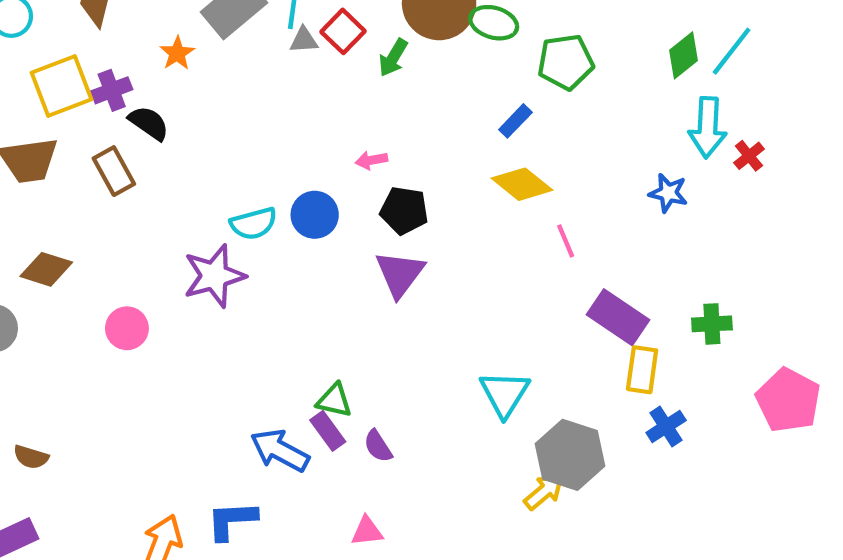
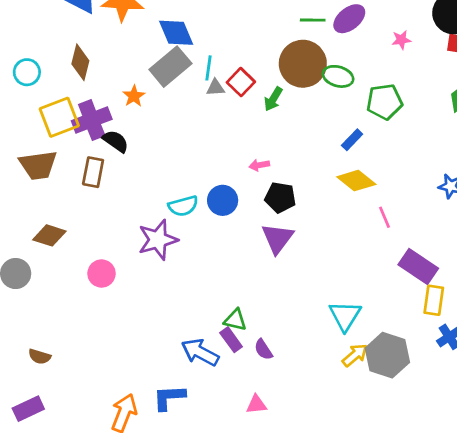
purple cross: (112, 90) -> (92, 120), size x1.5
brown rectangle: (114, 171) -> (93, 172), turned 40
yellow arrow: (544, 492) -> (355, 355), moved

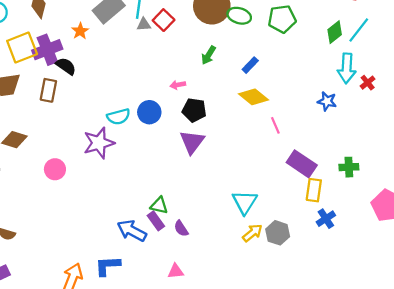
green arrow: (273, 99) -> (209, 55), moved
green pentagon: (384, 102) -> (282, 19), moved
gray hexagon: (387, 355) -> (278, 233), size x0.7

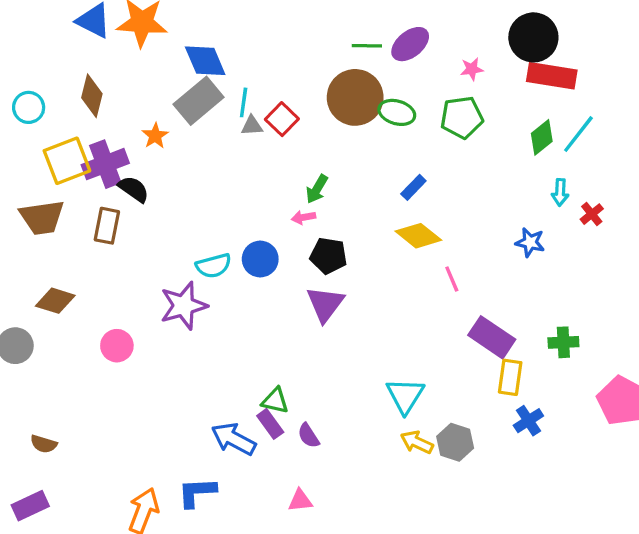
green arrow: (209, 55) -> (317, 189), moved
cyan arrow: (347, 68) -> (560, 192), size x0.6
yellow arrow: (252, 233) -> (417, 442), turned -115

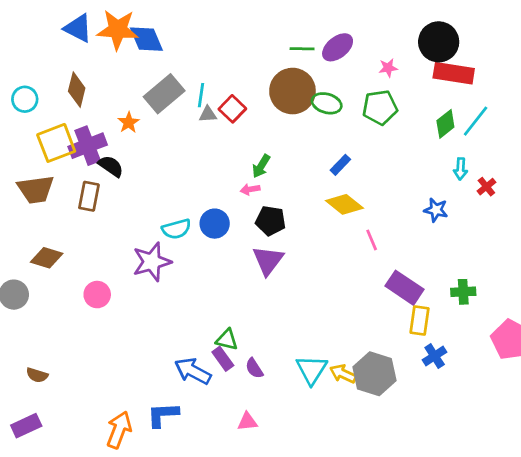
blue diamond: (205, 61) -> (146, 39), moved
cyan triangle: (405, 396) -> (312, 370), moved
gray hexagon: (455, 442) -> (374, 374), size x1.4

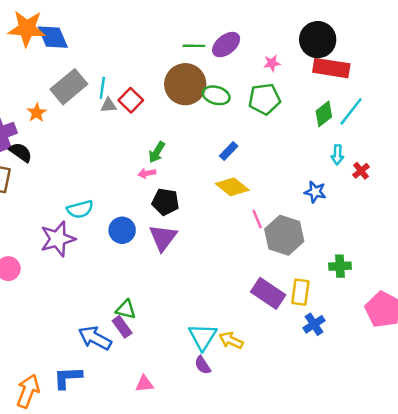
blue circle: (215, 224) -> (122, 230), moved
purple rectangle: (404, 288) -> (268, 293), moved
purple semicircle: (254, 368) -> (203, 365), moved
gray hexagon: (374, 374) -> (284, 235), moved

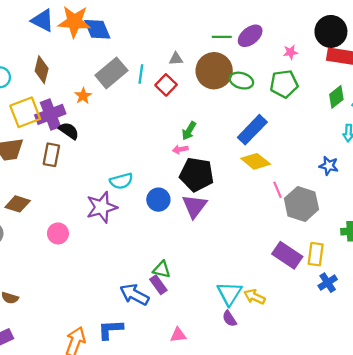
gray triangle: (108, 105) -> (176, 59), moved
blue rectangle: (229, 151) -> (252, 130), size x1.8
black pentagon: (165, 202) -> (197, 174), size x1.4

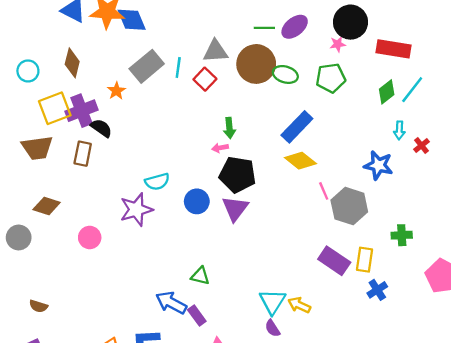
black circle: (331, 31) -> (350, 22), moved
gray triangle: (176, 59) -> (215, 51), size x1.6
green arrow: (189, 131) -> (229, 128), turned -36
blue star: (329, 166) -> (378, 165), size x1.4
purple rectangle: (158, 285) -> (197, 316), moved

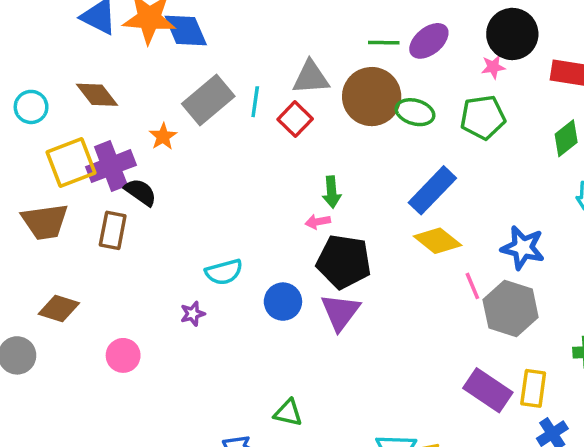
brown diamond: (72, 63) -> (97, 95), turned -52
blue star: (378, 165) -> (523, 248), moved
purple star: (136, 210) -> (193, 314), size x0.5

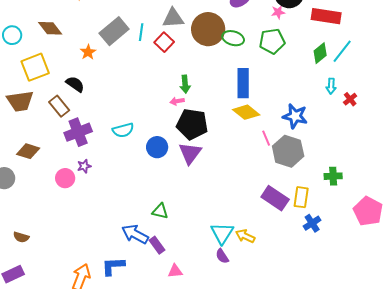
purple cross: (111, 166) -> (78, 132), moved
blue rectangle: (432, 190) -> (243, 83), turned -44
brown rectangle: (113, 230) -> (59, 106), turned -50
purple star: (193, 314) -> (84, 166), moved

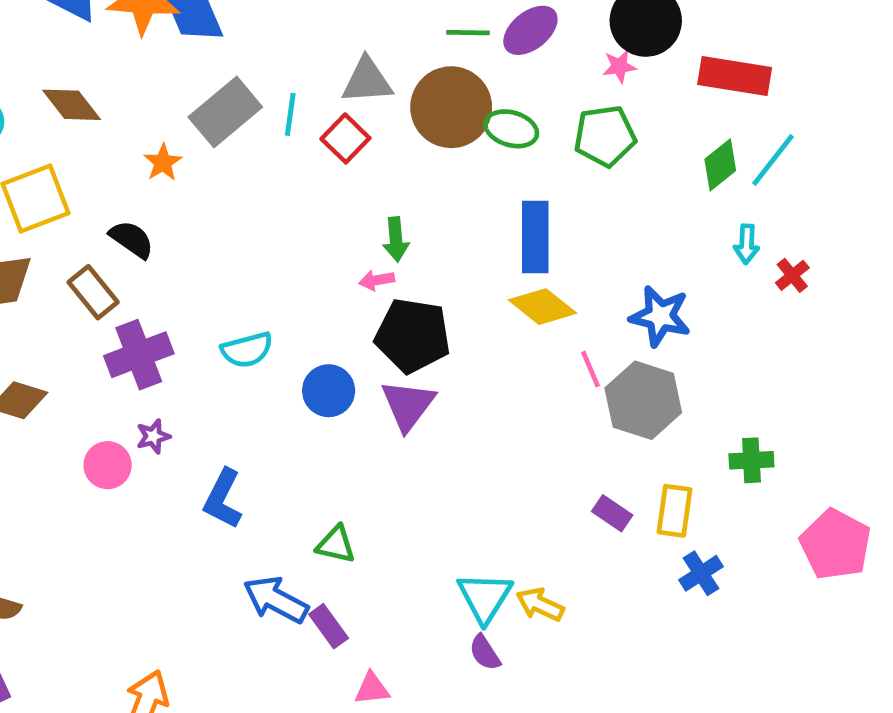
purple rectangle: (275, 198) -> (612, 513), size x0.6
blue L-shape: (113, 266) -> (223, 499), moved, turned -60

